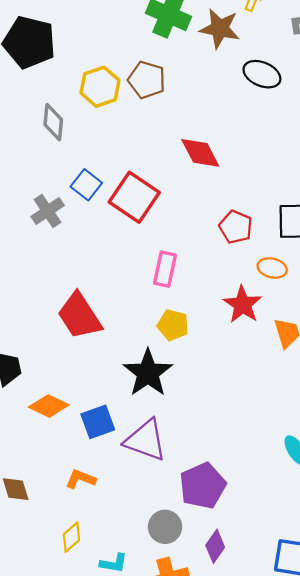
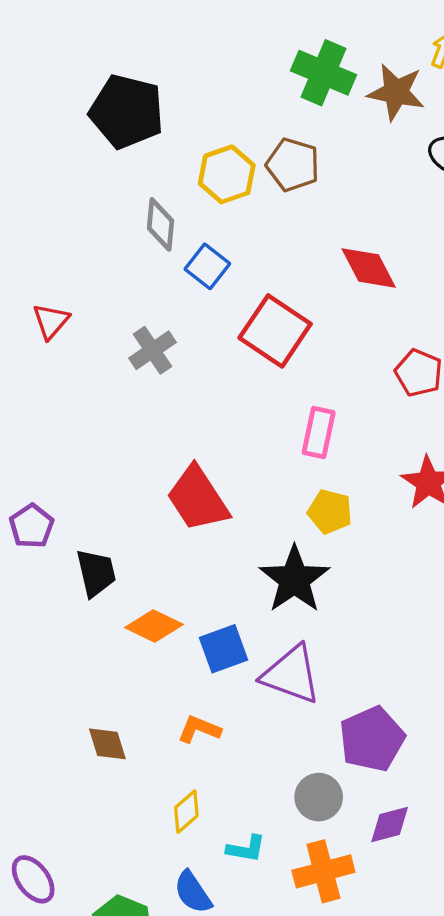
blue square: (86, 185) -> (207, 266), moved
purple diamond: (215, 546) -> (390, 824), turned 40

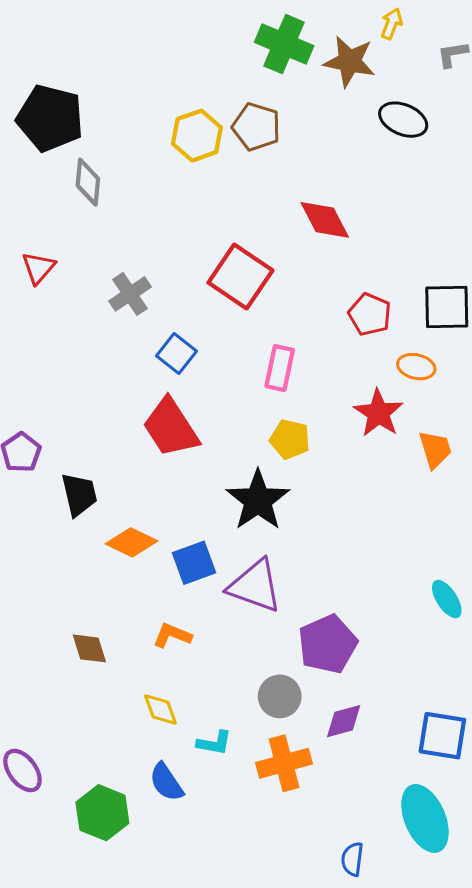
black pentagon: (127, 112) -> (50, 118), moved
gray diamond: (161, 224) -> (88, 182), moved
blue square: (207, 266) -> (177, 354), moved
yellow diamond: (186, 812) -> (161, 709), turned -69

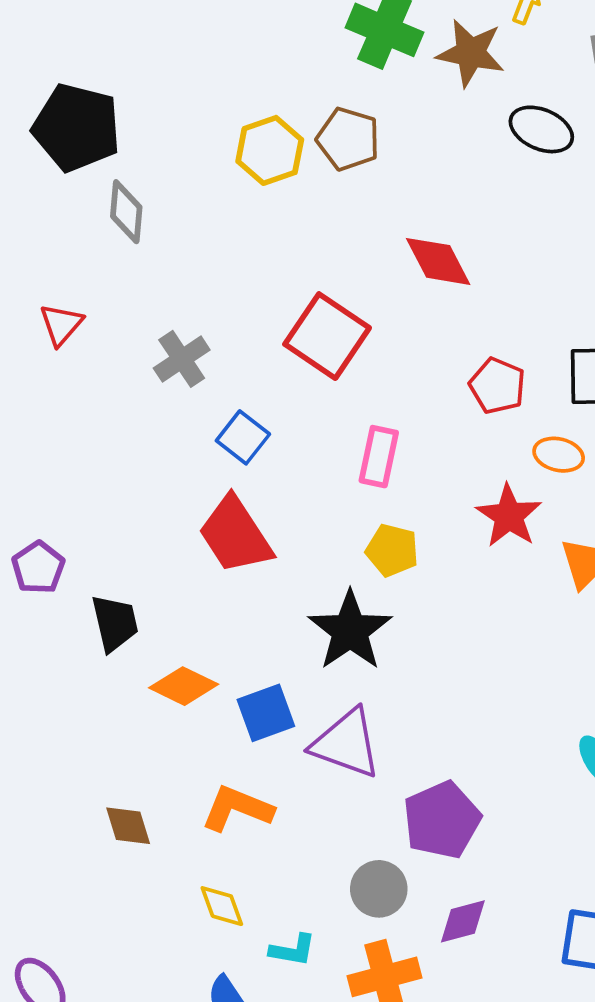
orange L-shape: (172, 635) -> (237, 809), size x1.4

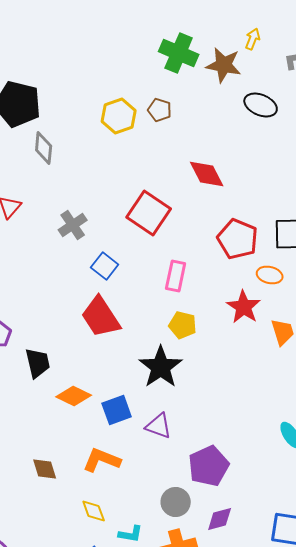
brown pentagon: (348, 139) -> (160, 110), size x0.7
red pentagon: (497, 386) -> (238, 239), size x1.4
purple triangle: (346, 743) -> (159, 426), size x0.7

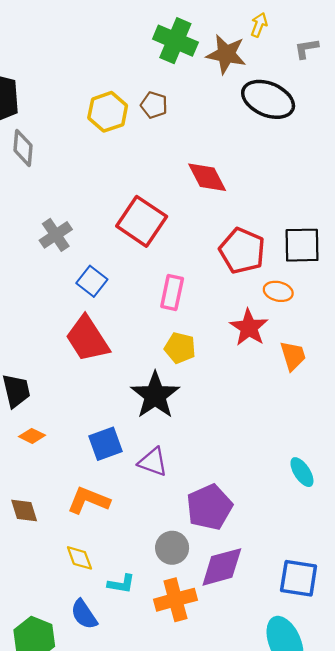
black ellipse: (261, 105) -> (268, 99), size x1.4
orange diamond: (74, 396) -> (32, 436), moved, size x0.7
purple diamond: (220, 519) -> (222, 567), size x1.5

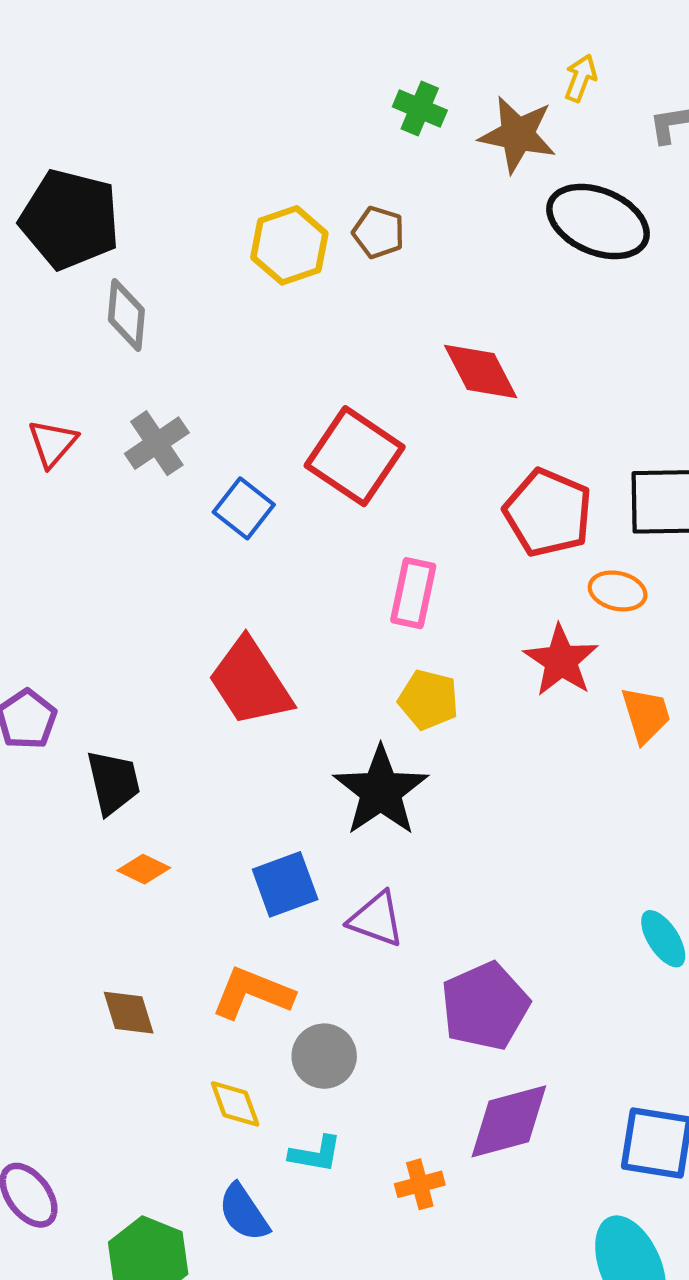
green cross: (175, 41) -> (420, 108), size x0.6
gray cross: (56, 235) -> (157, 443), moved
blue square: (92, 281) -> (244, 508), moved
gray circle: (172, 548) -> (324, 1056), moved
orange cross: (175, 600) -> (420, 1184), size x0.6

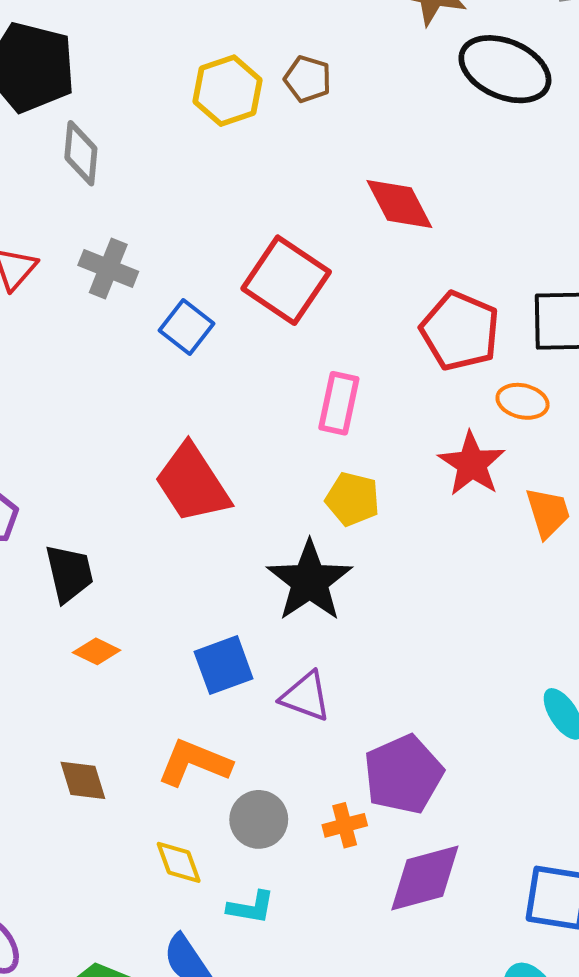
gray cross: (157, 443) -> (108, 268), turned -34
orange cross: (420, 1184) -> (345, 825), moved

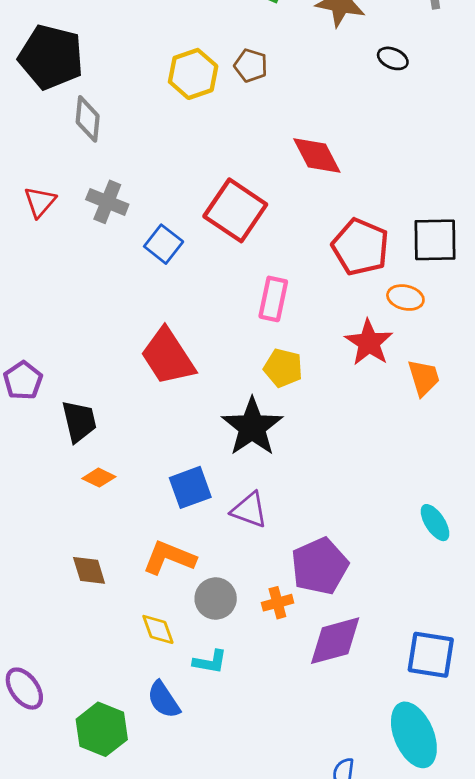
black ellipse: (505, 69) -> (393, 58), size x0.5

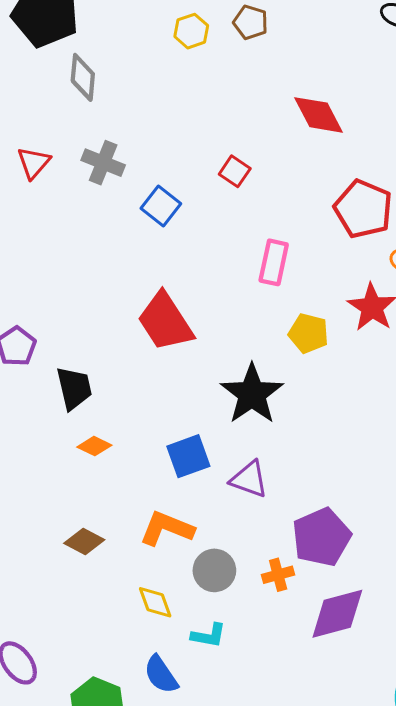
yellow hexagon: (193, 74) -> (191, 31), size x0.7
red square: (235, 210) -> (235, 171), size x0.5
yellow pentagon: (283, 368) -> (308, 333), moved
brown diamond: (89, 570) -> (84, 541), turned -45

